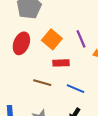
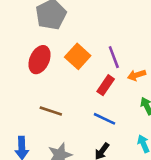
red rectangle: (61, 63) -> (106, 85), moved, turned -56
brown line: (42, 83) -> (51, 111), moved

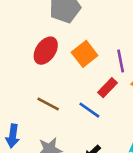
blue line: (104, 119) -> (89, 110), moved

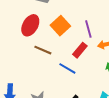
brown line: (48, 104) -> (43, 50), moved

